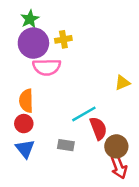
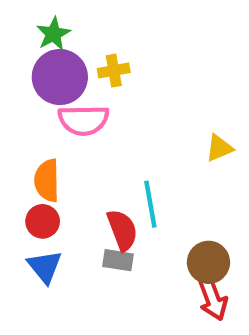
cyan line: (84, 114) -> (150, 204), turned -70
red semicircle: (98, 128) -> (122, 230), moved

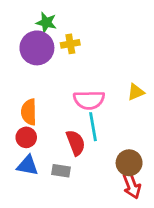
green star: (53, 34) -> (46, 23), moved, turned -30
pink semicircle: (84, 120) -> (89, 100), moved
gray rectangle: (118, 260) -> (61, 171), moved
blue triangle: (45, 267) -> (28, 165), turned -40

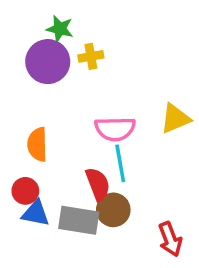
yellow triangle: (136, 92) -> (175, 118), size x1.4
red circle: (26, 137) -> (25, 191), moved
brown circle: (129, 163) -> (113, 210), moved
gray rectangle: (61, 171) -> (79, 220), size x1.6

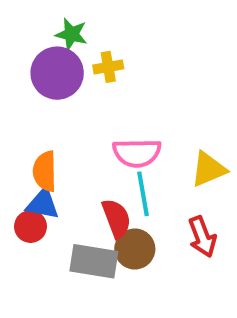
yellow triangle: (175, 118) -> (208, 169), moved
blue triangle: (36, 213) -> (43, 204), moved
red arrow: (170, 239) -> (202, 237), moved

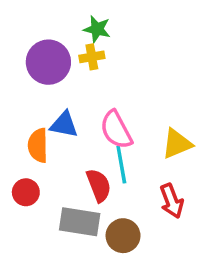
green star: (71, 34) -> (97, 29), moved
pink semicircle: (137, 153) -> (116, 130), turned 63
blue triangle: (43, 204) -> (64, 125), moved
brown circle: (135, 249) -> (123, 236), moved

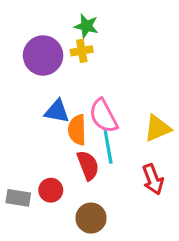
orange semicircle: (38, 145) -> (77, 130), moved
red circle: (26, 192) -> (51, 190), moved
gray rectangle: (80, 222) -> (18, 198), moved, size x0.7
brown circle: (123, 236) -> (91, 218), moved

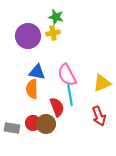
orange semicircle: (77, 130) -> (32, 89), moved
brown circle: (91, 218) -> (46, 124), moved

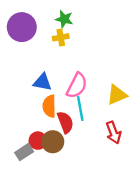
purple circle: (28, 36) -> (22, 27), moved
pink semicircle: (67, 75) -> (77, 86), turned -125
orange semicircle: (32, 89) -> (49, 106), moved
gray rectangle: (12, 128) -> (24, 152), moved, turned -42

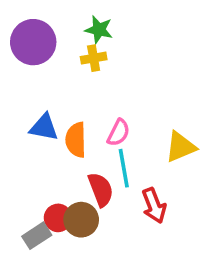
blue triangle: (42, 82) -> (44, 127), moved
pink semicircle: (77, 86) -> (118, 133), size x0.7
orange semicircle: (49, 106) -> (76, 140), moved
red arrow: (113, 133) -> (154, 205), moved

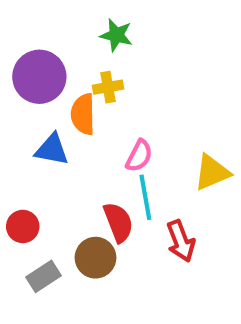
purple circle: (33, 42) -> (39, 77), moved
yellow cross: (94, 58) -> (108, 87), moved
orange semicircle: (76, 140) -> (83, 114), moved
red circle: (58, 218) -> (23, 226), moved

